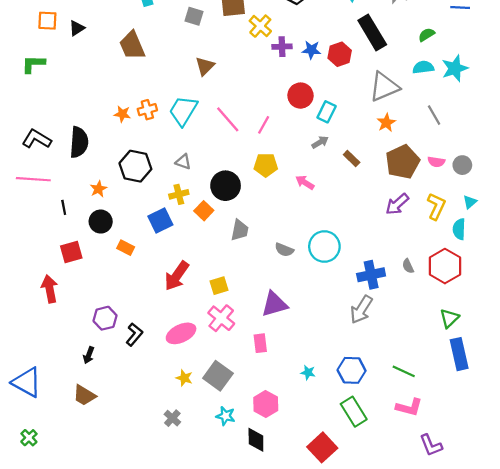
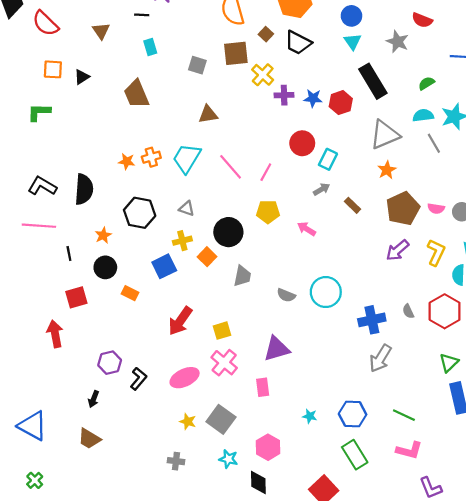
brown triangle: (205, 66) -> (208, 114), turned 36
gray line: (434, 115) -> (434, 143), moved
gray arrow: (361, 310) -> (380, 358), moved
gray cross: (172, 418) -> (176, 461), turned -35

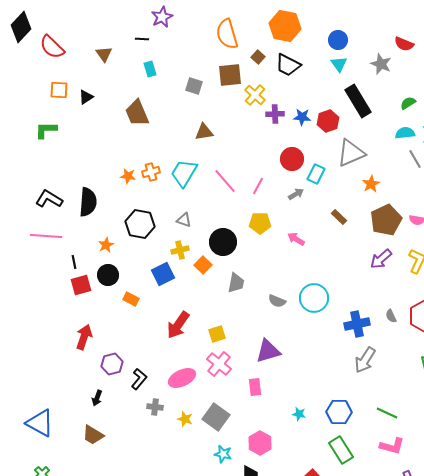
gray triangle: (385, 135) -> (351, 153), moved
gray arrow: (322, 189) -> (296, 194), moved
red square: (76, 297) -> (81, 285), moved
red arrow: (55, 334) -> (84, 337), moved, turned 30
gray cross: (176, 461) -> (155, 407), moved

